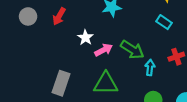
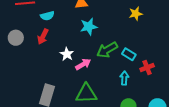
cyan rectangle: (164, 22) -> (129, 54), moved
green arrow: (132, 50) -> (107, 50), moved, turned 120

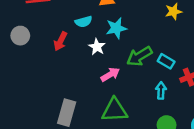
cyan semicircle: (47, 16) -> (83, 22), moved
gray circle: (16, 38) -> (20, 36), moved
white star: (67, 54) -> (97, 47), moved

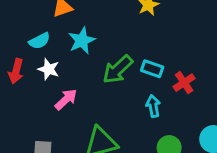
white star: (97, 47) -> (49, 69), moved
pink arrow: (110, 74) -> (66, 99), moved

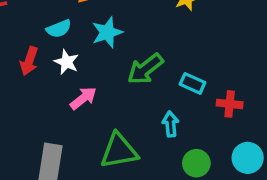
cyan rectangle: (152, 69) -> (193, 83), moved
red cross: (184, 83) -> (230, 104), moved, turned 35
cyan arrow: (153, 106) -> (171, 124), moved

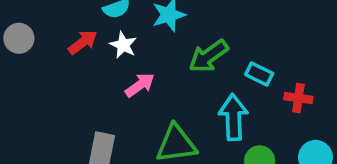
red arrow: (29, 61) -> (83, 42), turned -148
cyan arrow: (171, 124) -> (233, 117), size x1.6

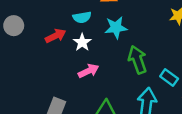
green arrow: (208, 56) -> (137, 60), turned 96

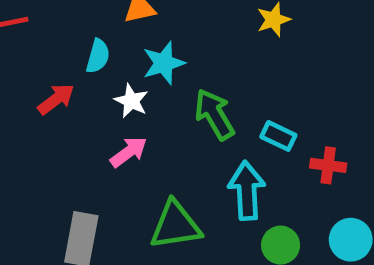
cyan semicircle: (82, 17) -> (98, 56), turned -54
white star: (82, 42) -> (131, 101), moved

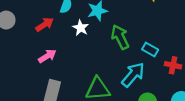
pink arrow: (129, 152) -> (47, 56), moved
cyan arrow: (247, 191) -> (133, 75), turned 40

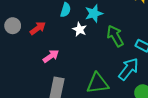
red arrow: (45, 25) -> (38, 28), moved

